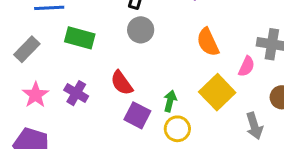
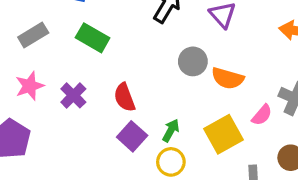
gray circle: (141, 30) -> (193, 61), moved
orange semicircle: (208, 42) -> (228, 78), turned -64

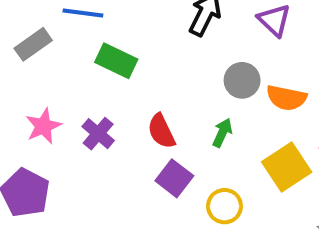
gray rectangle: (33, 35) -> (33, 44), moved
green arrow: (171, 130) -> (222, 133), moved

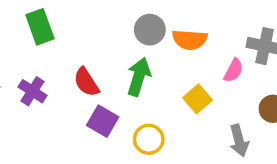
green rectangle: (116, 61) -> (40, 27), turned 52
green arrow: (222, 133) -> (139, 77), size x1.5
yellow square: (287, 167) -> (198, 99), size x0.7

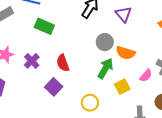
green rectangle: (40, 27) -> (44, 26), turned -60
green arrow: (139, 77) -> (105, 68), moved
purple square: (103, 121) -> (54, 87), moved

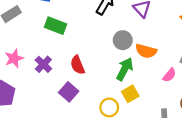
yellow square: (122, 87) -> (130, 94), moved

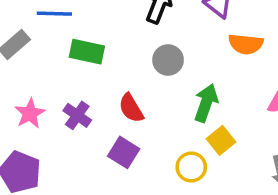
gray circle: (123, 40) -> (168, 60), moved
orange semicircle: (146, 51) -> (246, 44), moved

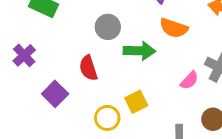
green arrow: (206, 103) -> (139, 51), moved, turned 60
red semicircle: (131, 108) -> (88, 68), moved

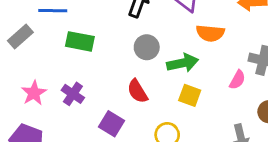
yellow square: (136, 102) -> (190, 95), moved, turned -30

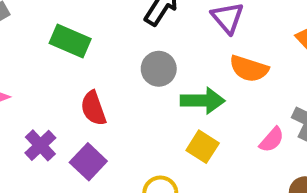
red semicircle: (137, 91) -> (93, 108), moved
purple cross: (73, 94) -> (40, 145), moved

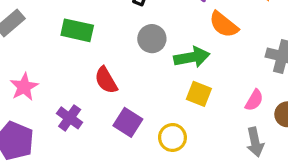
orange semicircle: (249, 69) -> (224, 25), turned 32
pink semicircle: (272, 140) -> (254, 100), moved
purple square: (88, 162) -> (128, 122), moved

